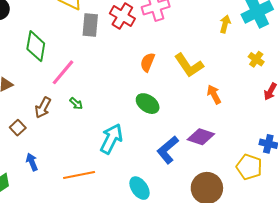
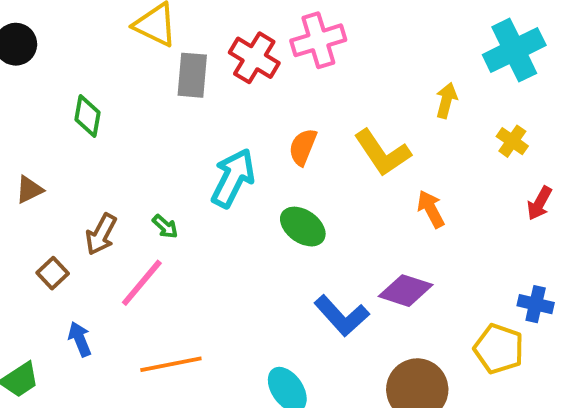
yellow arrow: (225, 24) -> (446, 100), moved
green diamond: (36, 46) -> (88, 116), size x0.7
pink line: (63, 72) -> (142, 283), moved
cyan arrow: (111, 139) -> (233, 178), moved
blue L-shape: (168, 150) -> (342, 316), turned -92

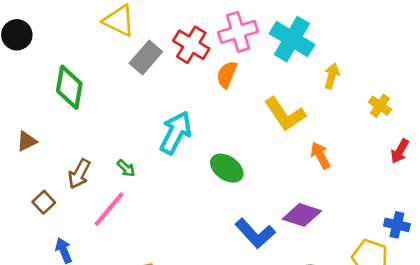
cyan cross: (514, 50) -> (292, 39), moved, turned -33
gray rectangle: (192, 75) -> (146, 57), turned 36
green diamond: (88, 116) -> (69, 87), size x1.4
orange semicircle: (303, 147) -> (227, 75), moved

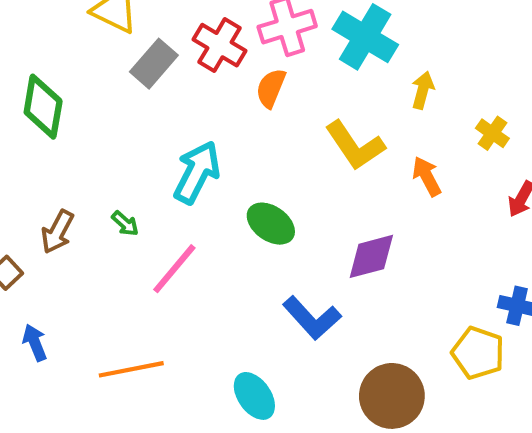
orange arrow: (320, 155) -> (427, 176), moved
pink line: (109, 209) -> (174, 269), moved
purple diamond: (302, 215) -> (371, 256), moved, turned -33

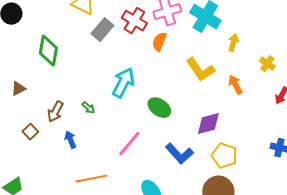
pink line: (174, 269) -> (129, 144), moved
blue arrow: (35, 343) -> (70, 140), moved
yellow pentagon: (478, 353) -> (224, 156), moved

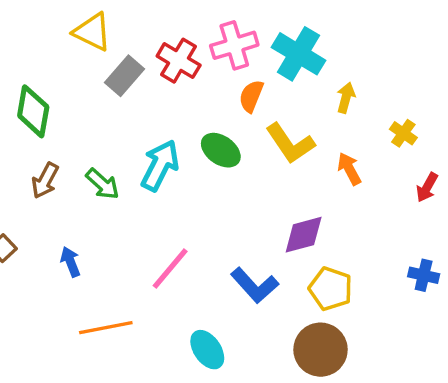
orange semicircle: (159, 42) -> (251, 96), moved
green arrow: (88, 108) -> (102, 184), moved, size x1.5
green ellipse: (159, 108) -> (221, 150), moved
brown arrow: (55, 112) -> (45, 181), moved

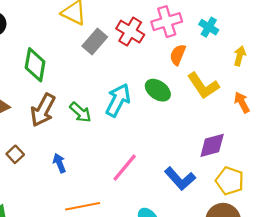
cyan cross: (299, 54) -> (209, 27), size x0.6
brown arrow: (45, 181) -> (43, 110), size x1.4

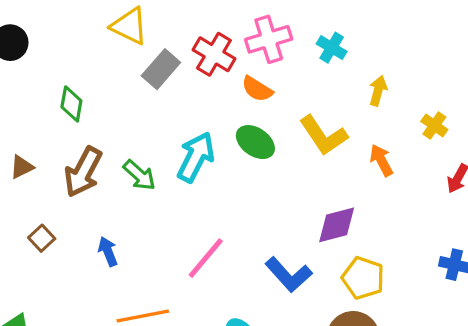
orange semicircle: (178, 55) -> (257, 89), moved, turned -80
green diamond: (35, 65) -> (71, 104), size x0.7

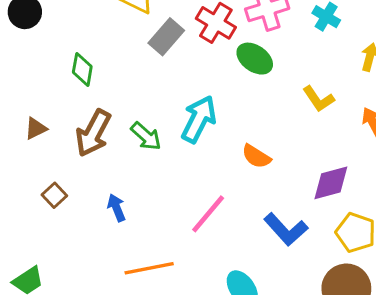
orange semicircle: (257, 89) -> (256, 156), moved
yellow L-shape: (323, 135) -> (318, 99), size x0.7
green ellipse: (255, 142) -> (255, 59), moved

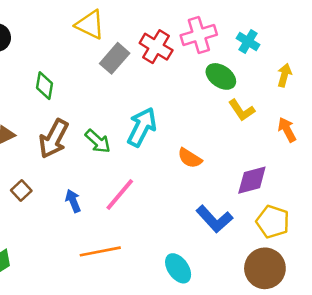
green ellipse: (255, 59) -> (221, 76), moved
pink line: (208, 214) -> (120, 194), moved

